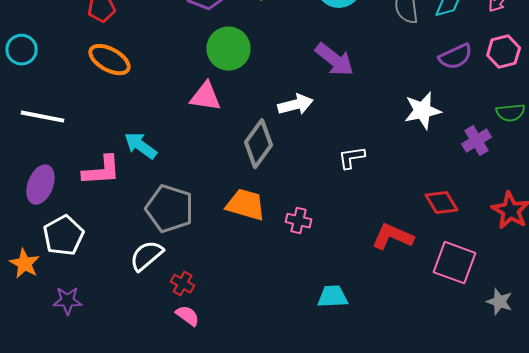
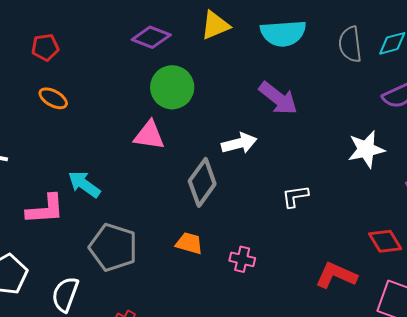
orange ellipse: (110, 60) -> (53, 98), size x0.7
orange trapezoid: (246, 205) -> (189, 243), size x0.7
white semicircle: (147, 256) -> (65, 294), moved, turned -30

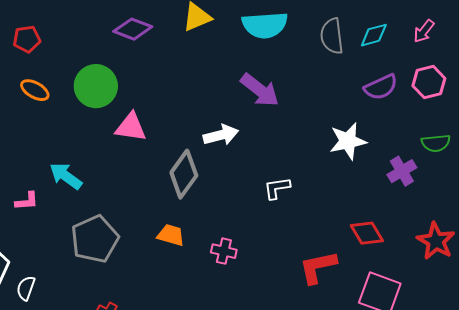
green circle: (172, 87) -> (96, 86), moved
pink L-shape: (45, 209) -> (27, 201), size x0.6
gray pentagon: (113, 247) -> (95, 239), turned 30
red L-shape: (336, 275) -> (318, 267), turned -36
white semicircle: (65, 294) -> (26, 288), moved, size x0.7

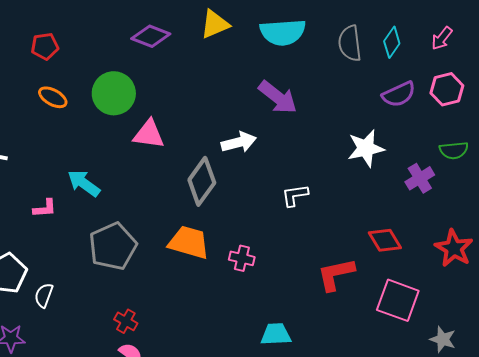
cyan diamond: (374, 35) -> (392, 42), turned -40
orange trapezoid: (171, 235) -> (189, 242), size x1.5

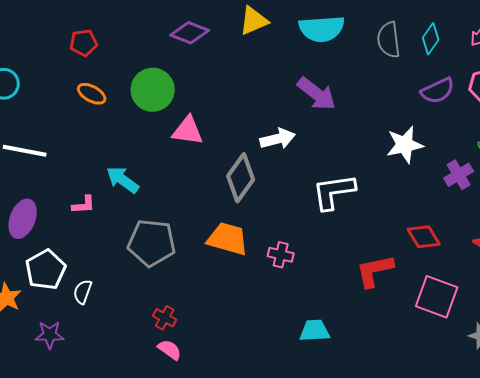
white L-shape: (295, 195) -> (334, 192), size x1.6
gray pentagon: (113, 246) -> (152, 243), turned 30

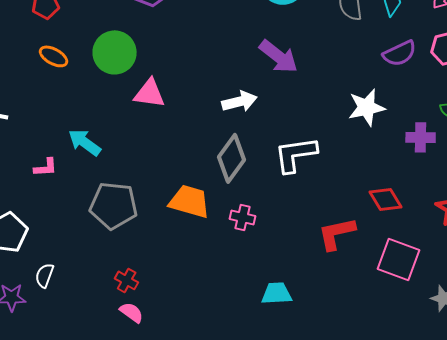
purple cross: (459, 175) -> (421, 137), turned 32
gray diamond: (241, 178) -> (232, 158), moved
white semicircle: (83, 292) -> (45, 275), moved

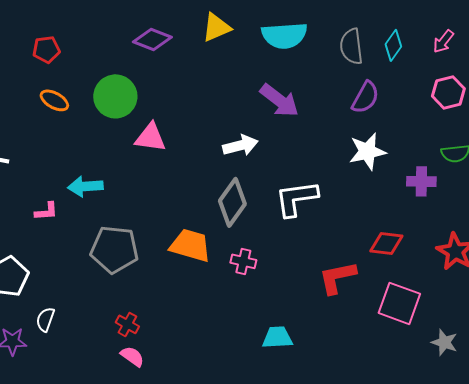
purple semicircle: (400, 53) -> (365, 97), moved, turned -36
cyan arrow: (85, 142) -> (85, 186), turned -40
red diamond: (386, 199) -> (386, 243), turned -52

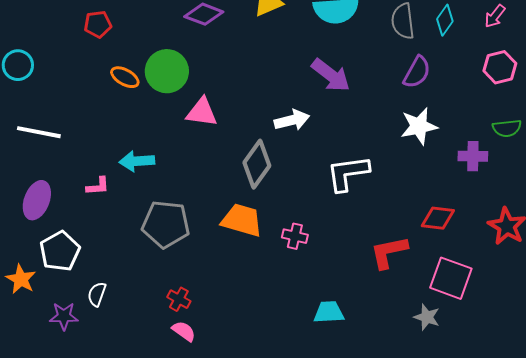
orange ellipse: (54, 100) -> (125, 77), moved
gray diamond: (232, 202) -> (257, 164), moved
gray star: (444, 342) -> (427, 317), moved

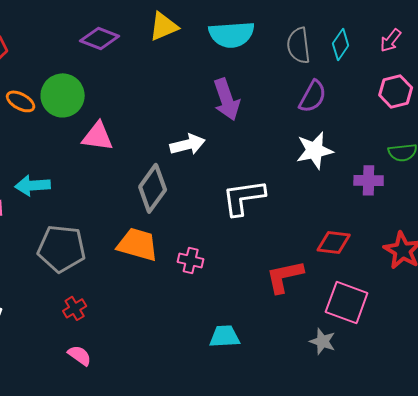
purple arrow: (331, 75) -> (227, 99), turned 33
red cross: (179, 299) -> (75, 308), moved, turned 30

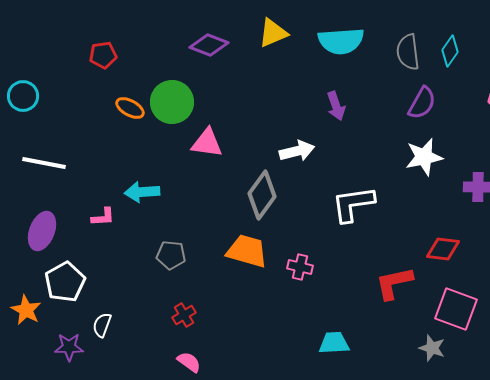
purple arrow: (227, 99) -> (336, 106), size x0.7
gray pentagon: (62, 248) -> (171, 255), size x0.6

